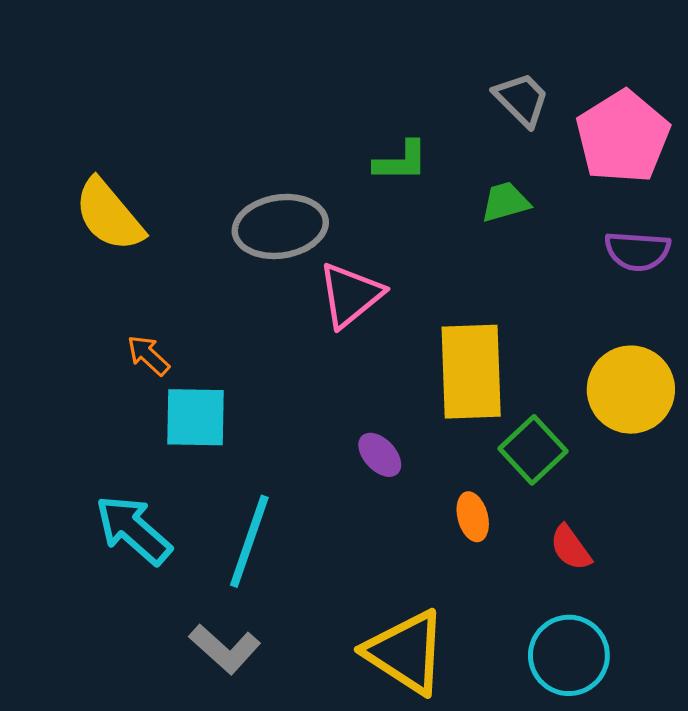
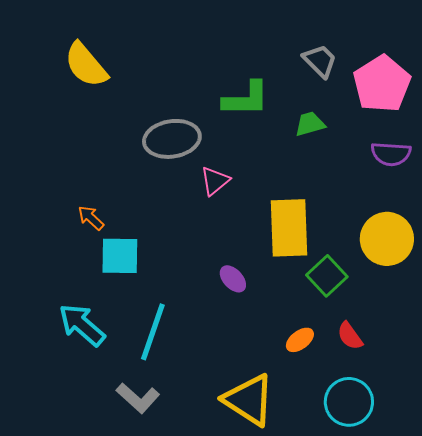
green L-shape: (401, 161) -> (246, 99), size x1.4
yellow semicircle: (109, 215) -> (86, 65), moved
pink triangle: (350, 295) -> (215, 181), size x0.7
orange ellipse: (473, 517) -> (300, 340), moved, turned 68

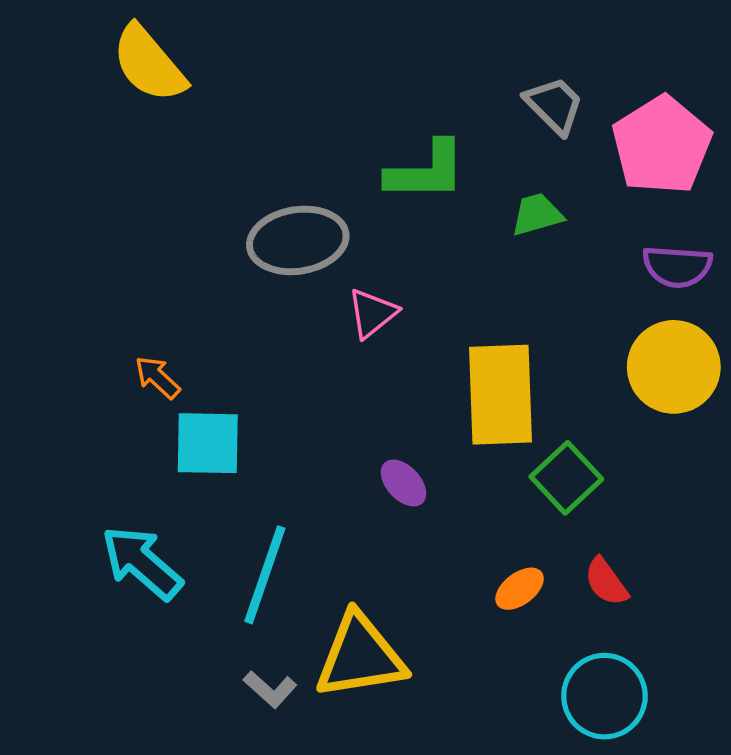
yellow semicircle: (86, 65) -> (149, 64), moved
yellow circle: (387, 239) -> (674, 367), moved
gray L-shape: (138, 398) -> (270, 689), moved, size x0.7
yellow triangle: (249, 400) -> (360, 656), moved, turned -42

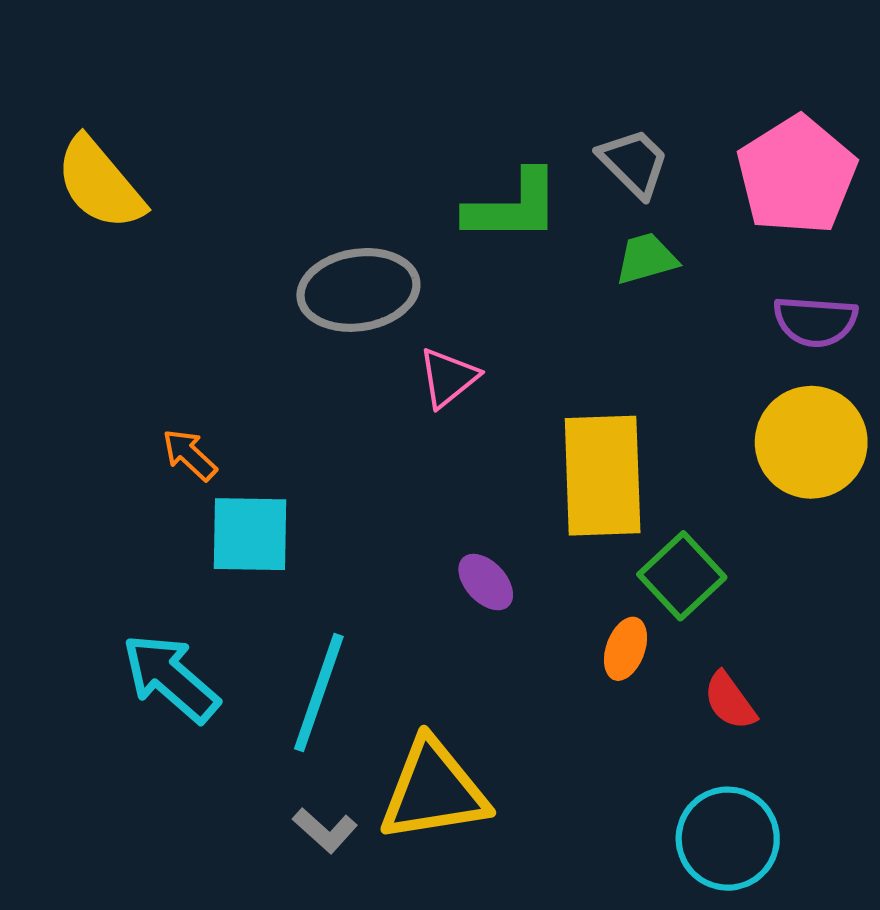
yellow semicircle: (149, 64) -> (100, 184), moved
gray trapezoid: (554, 105) -> (634, 163), moved
orange ellipse: (520, 589) -> (625, 649), moved, turned -33

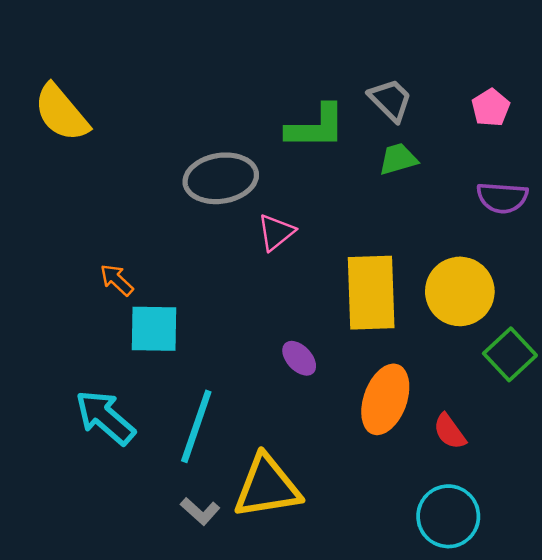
pink pentagon: (797, 175) -> (491, 108), size x0.5
yellow circle: (811, 442) -> (460, 291), moved
green square: (682, 576) -> (510, 354), moved
orange ellipse: (625, 649) -> (385, 399), size x1.8

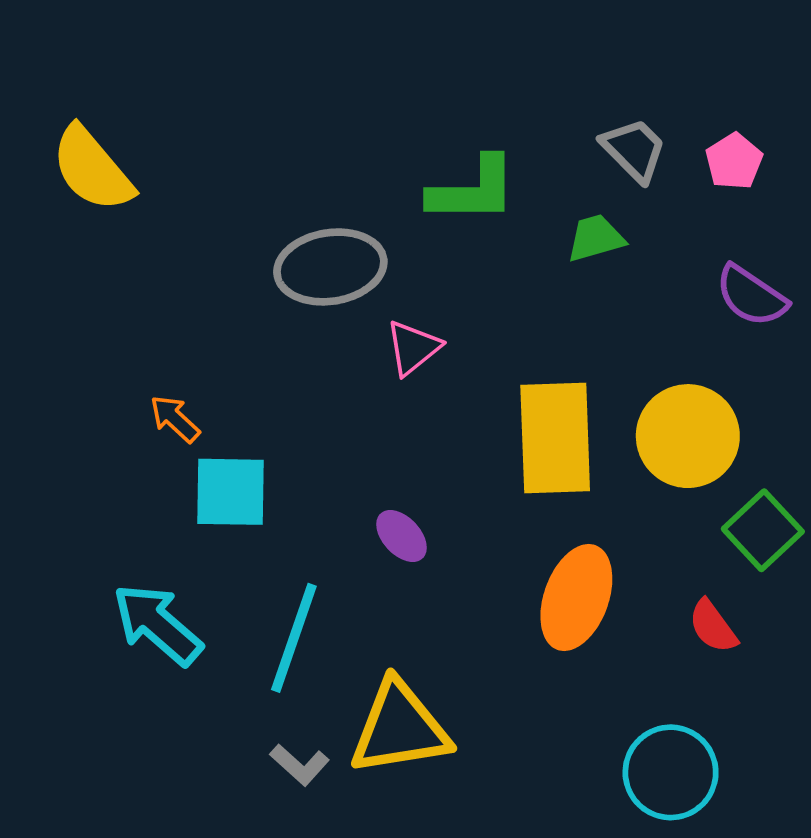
gray trapezoid: (390, 100) -> (634, 150), moved
purple semicircle: (502, 198) -> (751, 296), turned 30
purple ellipse: (299, 358) -> (402, 536), moved
red semicircle: (450, 432) -> (713, 626), moved

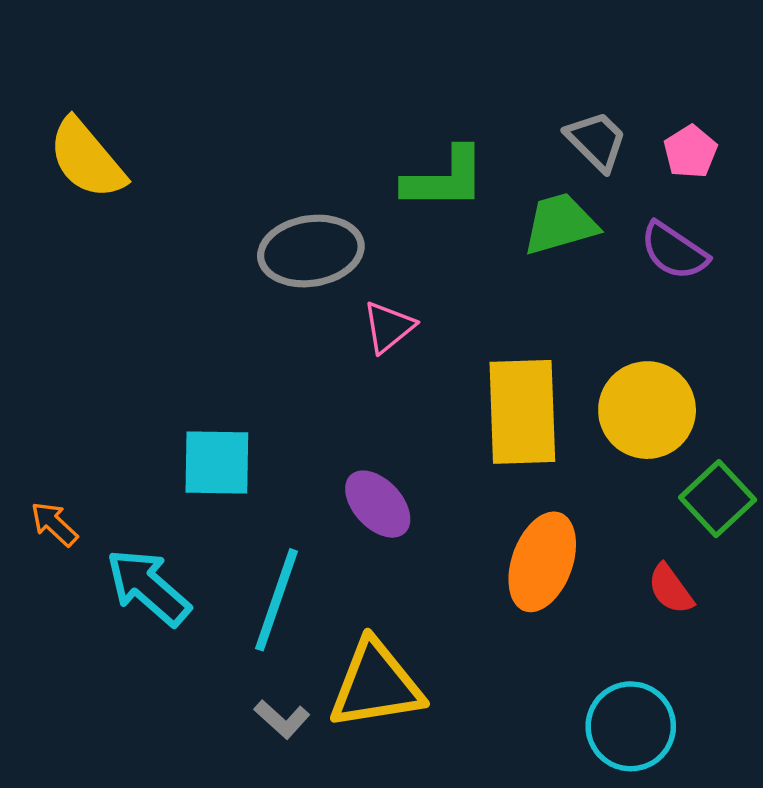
green trapezoid: (596, 238) -> (560, 224), size x1.4
purple semicircle: (751, 296) -> (674, 251), moved
orange arrow: (175, 419) -> (54, 524), moved
purple ellipse: (402, 536) -> (378, 504), size x1.4

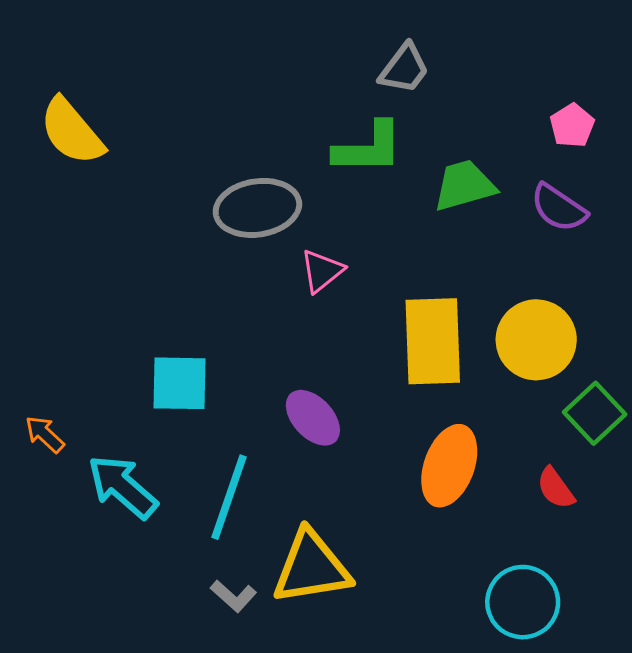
gray trapezoid: (596, 141) -> (404, 69), moved, turned 82

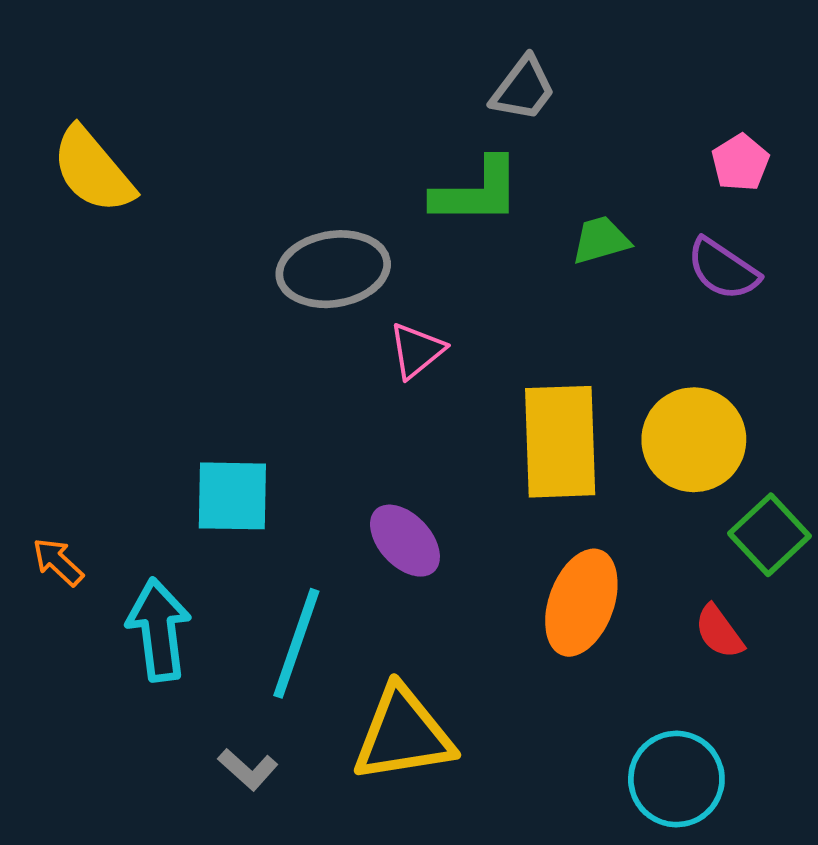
green trapezoid: (464, 185) -> (601, 240), size x0.7
cyan arrow: (123, 487) -> (159, 630), turned 42
gray L-shape: (233, 596) -> (248, 769), moved

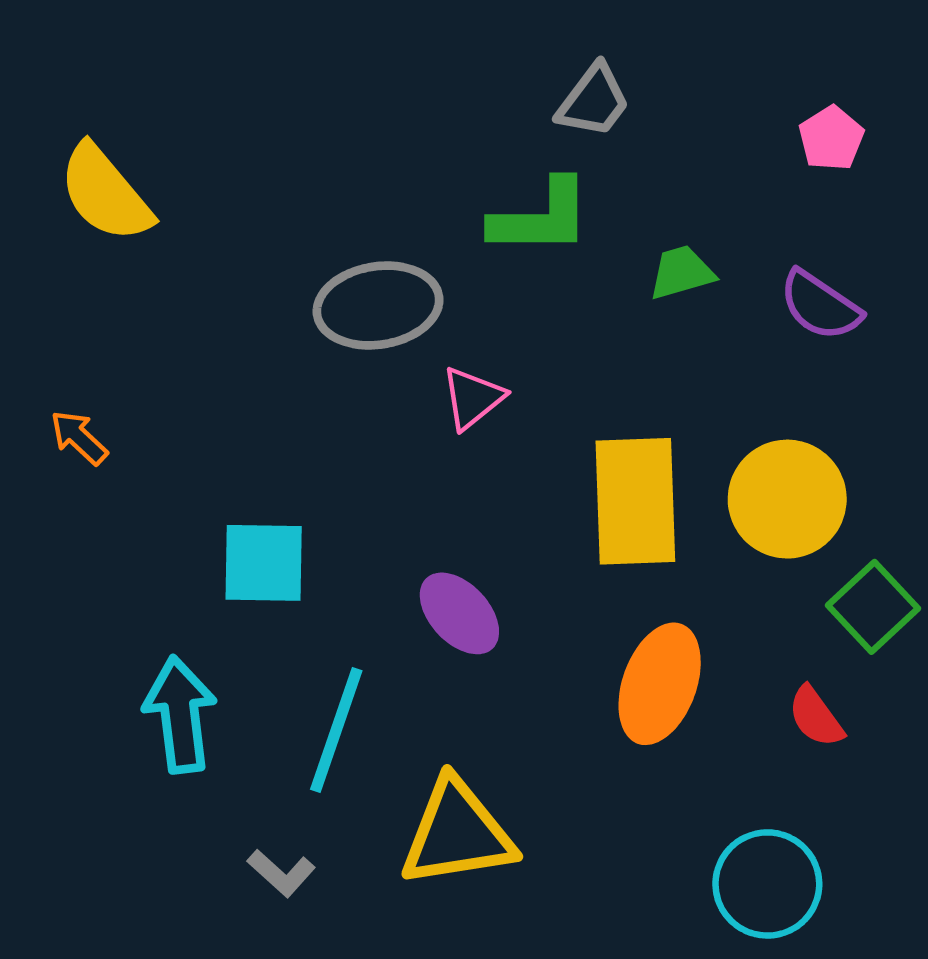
pink pentagon: (740, 162) -> (831, 138), moved
orange arrow: (58, 562) -> (79, 437), moved

